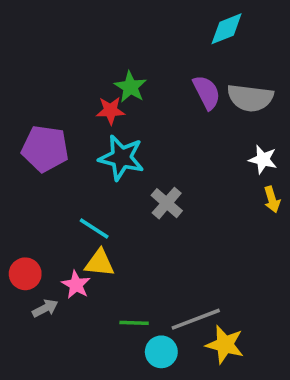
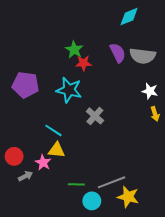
red star: (110, 110) -> (84, 63), moved

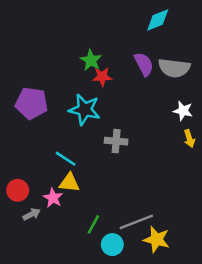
gray cross: (95, 116) -> (116, 141), turned -36
green line: (76, 184) -> (93, 224), turned -63

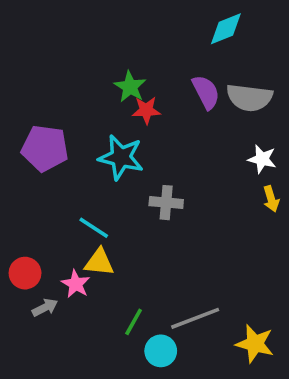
yellow star: (156, 240) -> (255, 344), moved

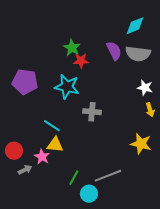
cyan diamond: (226, 29) -> (135, 26), moved
yellow star: (255, 344) -> (141, 144), moved

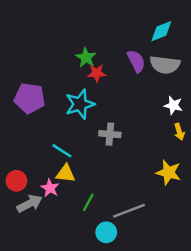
cyan star: (67, 87) -> (80, 104), turned -30
gray arrow: (25, 170) -> (30, 204), size x1.5
green line: (74, 178) -> (88, 202), moved

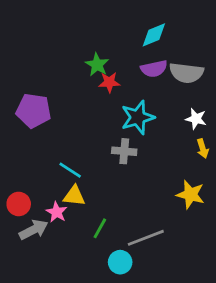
cyan diamond: (161, 31) -> (154, 35), moved
purple semicircle: (136, 61) -> (154, 69), turned 105
cyan star: (80, 104) -> (138, 117), moved

